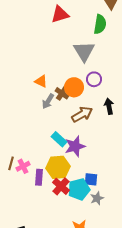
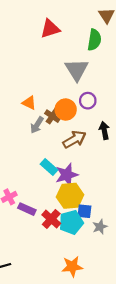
yellow hexagon: (58, 167) -> (70, 196), moved
purple rectangle: (39, 177) -> (27, 209), turned -70
gray star: (97, 198) -> (100, 227), moved

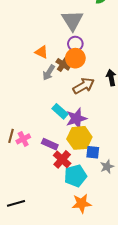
gray triangle: (77, 70) -> (72, 20), moved
purple circle: (88, 101) -> (75, 44), moved
purple rectangle: (27, 209) -> (50, 144), moved
cyan pentagon: (71, 222) -> (75, 176), moved

